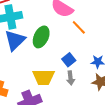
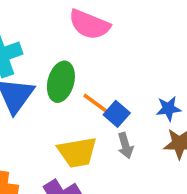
orange line: (79, 27) -> (96, 103), moved

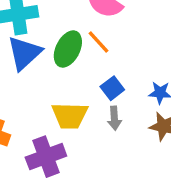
orange line: (96, 103) -> (98, 42), moved

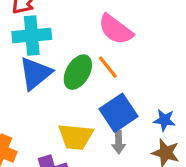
blue square: (112, 88) -> (118, 113), size x1.6

